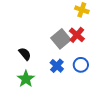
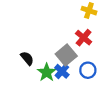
gray square: (61, 39) -> (66, 55), moved
green star: (26, 79) -> (47, 72), moved

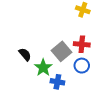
red cross: (84, 38) -> (82, 44), moved, turned -35
blue cross: (62, 71) -> (57, 82), moved, turned -32

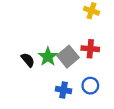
blue circle: (82, 66) -> (90, 86), moved
green star: (43, 68) -> (48, 57), moved

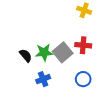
green star: (48, 57) -> (44, 52), turned 30
blue cross: (64, 90) -> (43, 79), moved, turned -32

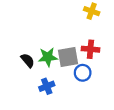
gray square: (63, 52) -> (68, 57), turned 30
blue circle: (83, 79) -> (83, 73), moved

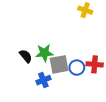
red cross: (90, 49) -> (95, 64), moved
gray square: (68, 57) -> (59, 64), moved

